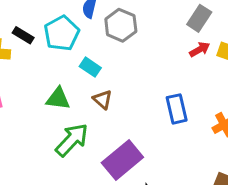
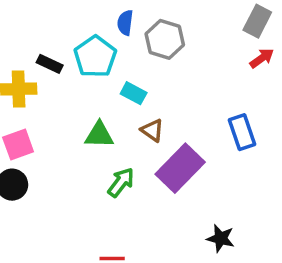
green arrow: (72, 140) -> (121, 182), size x0.7
purple rectangle: (122, 160) -> (180, 168), moved

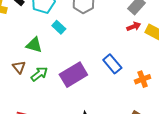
brown triangle: (152, 130) -> (19, 67), moved
blue rectangle: (242, 132) -> (112, 64), turned -36

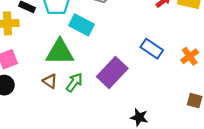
cyan rectangle: (59, 27) -> (81, 25), size x1.5
green triangle: (34, 45) -> (60, 52), size x1.5

